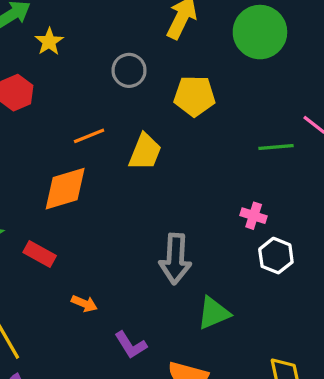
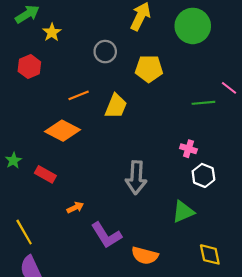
orange diamond: (65, 189) -> (62, 131), turned 44
orange arrow: (84, 304) -> (75, 207), turned -49
green triangle: (214, 313) -> (183, 212), moved
purple L-shape: (131, 345) -> (106, 235), size x1.4

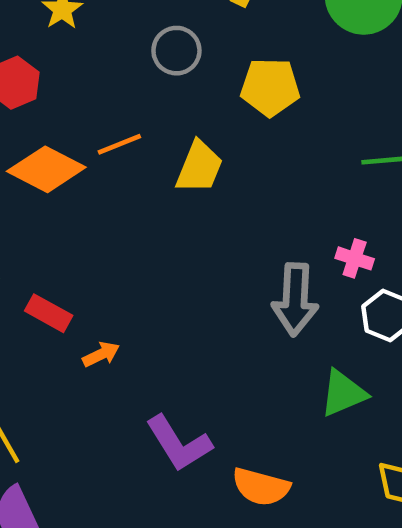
orange diamond: (62, 131) -> (46, 169), moved
gray arrow: (136, 178) -> (295, 300), moved
orange arrow: (75, 207) -> (101, 354), moved

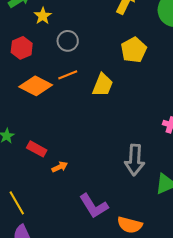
gray circle: (176, 51) -> (68, 41), moved
yellow pentagon: (270, 87) -> (134, 50), turned -30
gray arrow: (295, 300) -> (135, 160), moved

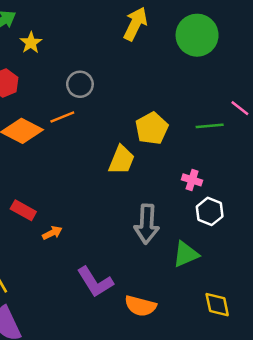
gray circle: (68, 41) -> (80, 84), moved
yellow pentagon: (134, 50) -> (152, 128), moved
yellow trapezoid: (103, 85) -> (122, 160), moved

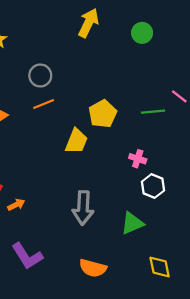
green circle: (197, 35) -> (142, 33), size x0.6
orange line: (62, 117) -> (44, 104), moved
gray arrow: (147, 224) -> (83, 208), moved
purple L-shape: (95, 282) -> (27, 256), moved

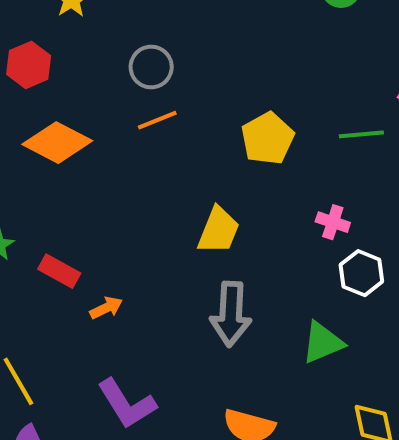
yellow trapezoid: (76, 141) -> (219, 230), moved

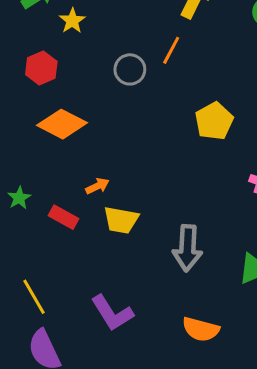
orange line: (157, 120) -> (171, 50), moved, turned -40
yellow trapezoid: (219, 230) -> (121, 220), moved, turned 78
orange arrow: (106, 308) -> (97, 186), moved

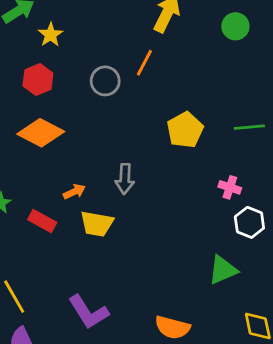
red hexagon: (41, 68) -> (38, 80), moved
gray arrow: (187, 248) -> (125, 179), moved, size x0.7

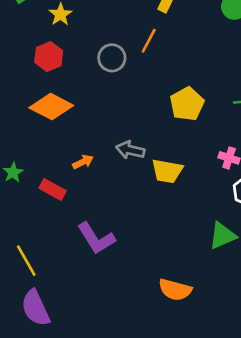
gray arrow: (125, 179) -> (130, 150), turned 100
yellow trapezoid: (97, 224) -> (167, 171), moved
purple L-shape: (88, 312) -> (96, 238), moved

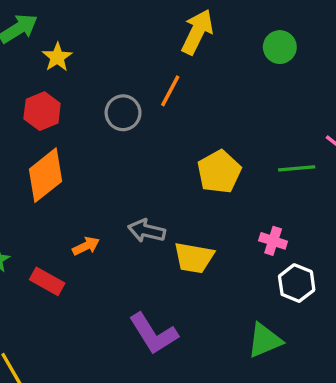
orange diamond: (51, 107) -> (45, 175), turned -66
purple L-shape: (96, 238) -> (153, 334), moved

